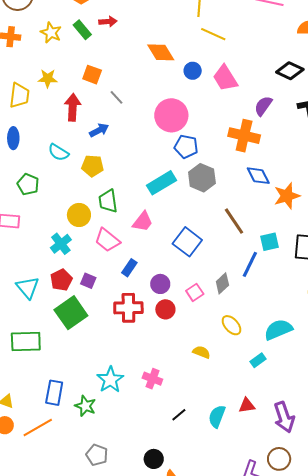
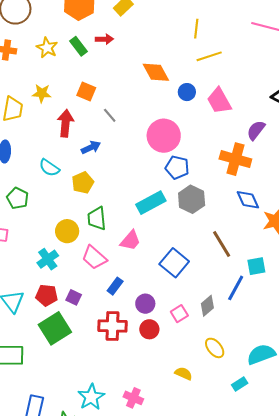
yellow line: (213, 34) -> (209, 56), turned -45
yellow pentagon: (93, 166) -> (83, 183), turned -30
red pentagon: (61, 280) -> (47, 295), turned 30

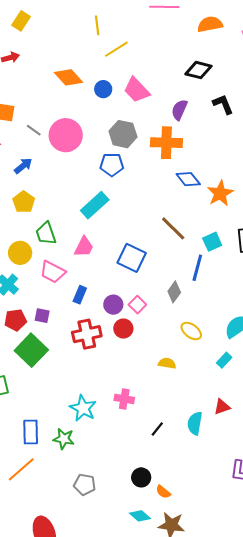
pink circle: (164, 136) -> (66, 135), moved
gray hexagon: (192, 199) -> (123, 134), moved
pink square: (179, 314) -> (137, 305), moved

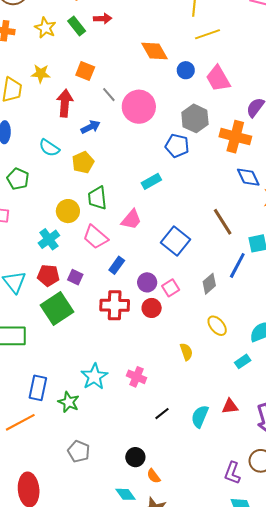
cyan rectangle: (95, 205) -> (151, 181), size x0.7
yellow semicircle: (167, 363) -> (186, 352), turned 48

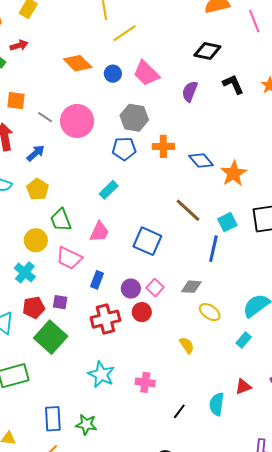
orange cross: (235, 137) -> (163, 146), moved, size x0.7
gray diamond: (209, 284) -> (191, 287), moved, turned 60
cyan star: (94, 377) -> (101, 374), moved

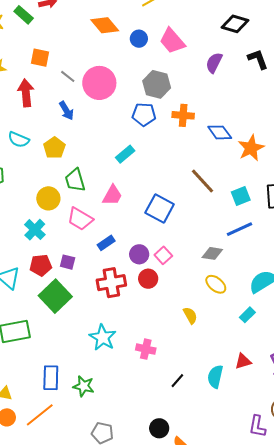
blue arrow: (36, 153) -> (66, 111), moved, turned 96
blue line: (213, 249) -> (239, 229), moved, turned 48
blue rectangle: (97, 280) -> (106, 243), turned 30
gray diamond: (191, 287) -> (212, 253), moved

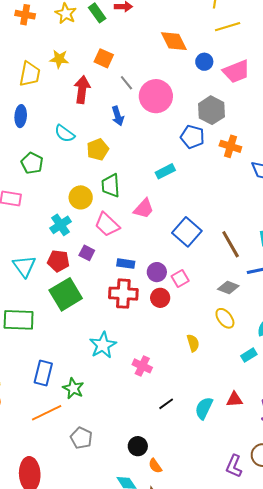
pink trapezoid: (172, 41) -> (236, 71), turned -84
brown line: (202, 181) -> (231, 244), moved
blue rectangle: (106, 243) -> (126, 264), moved, turned 30
purple square: (68, 262) -> (87, 253), moved
orange line: (40, 415) -> (47, 413), moved

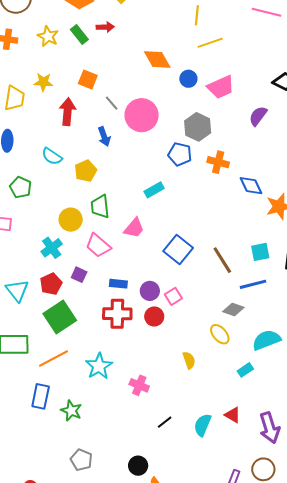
red pentagon: (58, 261) -> (51, 284), turned -30
gray diamond: (228, 287) -> (233, 309), moved
red triangle: (234, 399) -> (233, 415), turned 36
orange line: (47, 413) -> (53, 359), moved

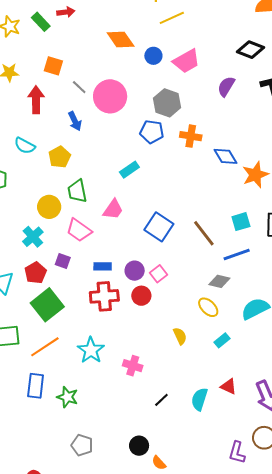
cyan rectangle: (245, 370) -> (222, 340), moved

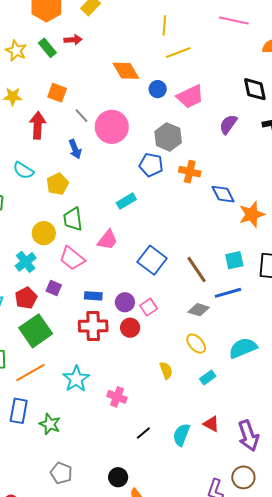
black diamond: (250, 50) -> (255, 89), turned 52
gray diamond: (219, 281) -> (199, 310), moved

